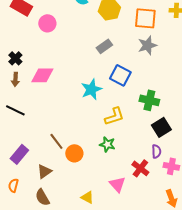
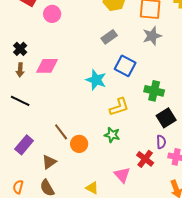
cyan star: (91, 89) -> (96, 80), turned -30
orange semicircle: (13, 185) -> (18, 187), moved

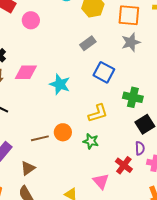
cyan star: (96, 80) -> (60, 84), moved
brown line: (61, 132) -> (40, 138), turned -66
orange circle: (79, 144) -> (63, 132), moved

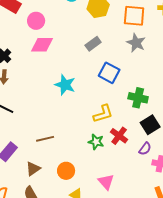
gray star: (131, 42) -> (136, 43), turned -30
pink diamond: (26, 72) -> (42, 45), moved
orange circle: (63, 132) -> (66, 171), moved
purple semicircle: (140, 148) -> (145, 149), turned 40
red cross: (124, 165) -> (119, 136), moved

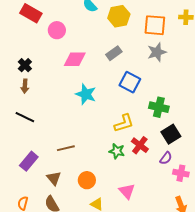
gray star: (136, 43) -> (157, 52), turned 30
pink diamond: (42, 45) -> (75, 59), moved
brown triangle: (33, 169) -> (54, 178), turned -35

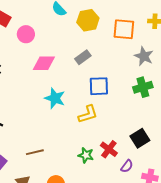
gray star: (157, 52) -> (144, 56), moved, turned -30
blue square: (130, 82) -> (99, 86), turned -30
green cross: (159, 107) -> (143, 87), moved, turned -30
yellow L-shape: (124, 123) -> (88, 114), moved
purple semicircle: (166, 158) -> (127, 166), moved

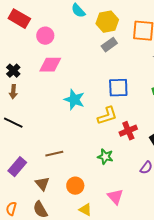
gray rectangle: (83, 57) -> (109, 45), moved
pink diamond: (44, 63) -> (50, 65), moved
red cross: (109, 149) -> (128, 131), moved, turned 30

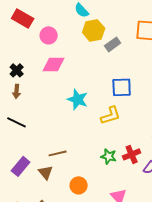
yellow hexagon: (107, 22) -> (94, 30), moved
red cross: (128, 131) -> (132, 154), moved
brown triangle: (42, 184) -> (46, 172), moved

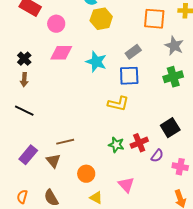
gray rectangle: (113, 44) -> (133, 52), moved
cyan star: (78, 99) -> (96, 62), moved
yellow L-shape: (111, 115) -> (118, 104), turned 30

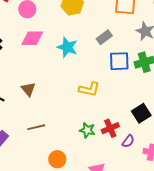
blue square: (129, 76) -> (119, 61), moved
brown triangle: (53, 161) -> (28, 89), moved

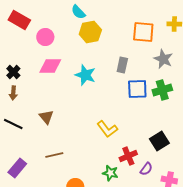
gray rectangle: (104, 37) -> (122, 65), turned -42
yellow L-shape: (89, 89) -> (107, 129), moved, turned 40
green star: (87, 130) -> (110, 173), moved

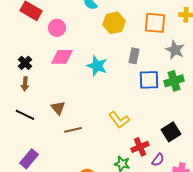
yellow hexagon: (90, 32) -> (114, 23), moved
brown line: (54, 155) -> (73, 130), moved

